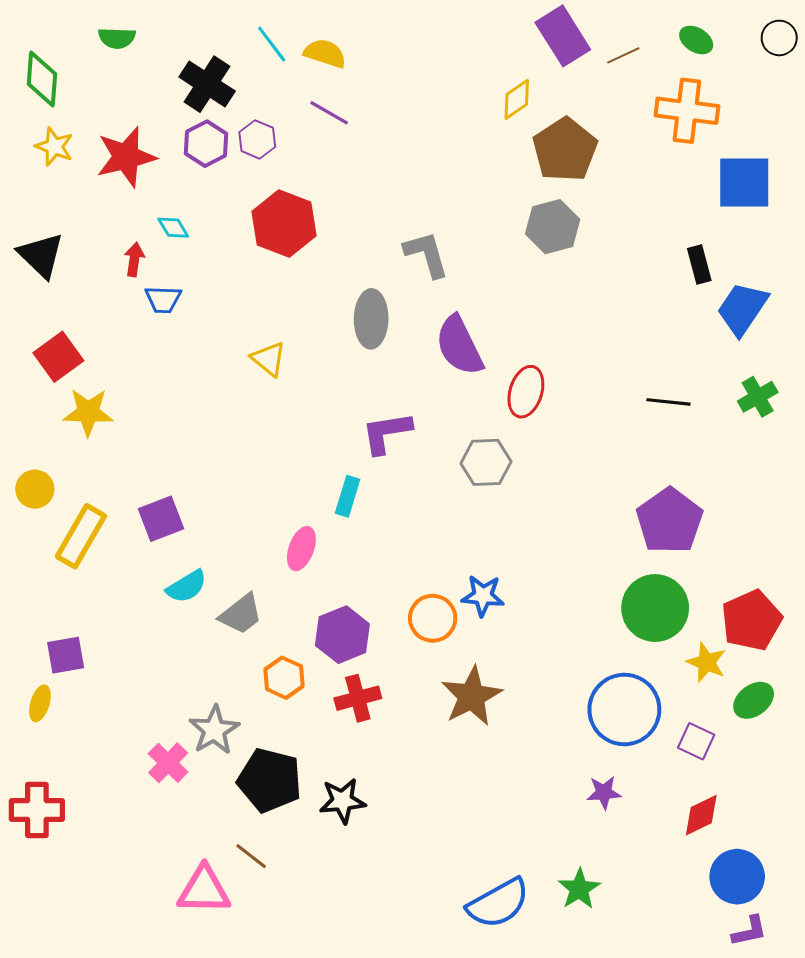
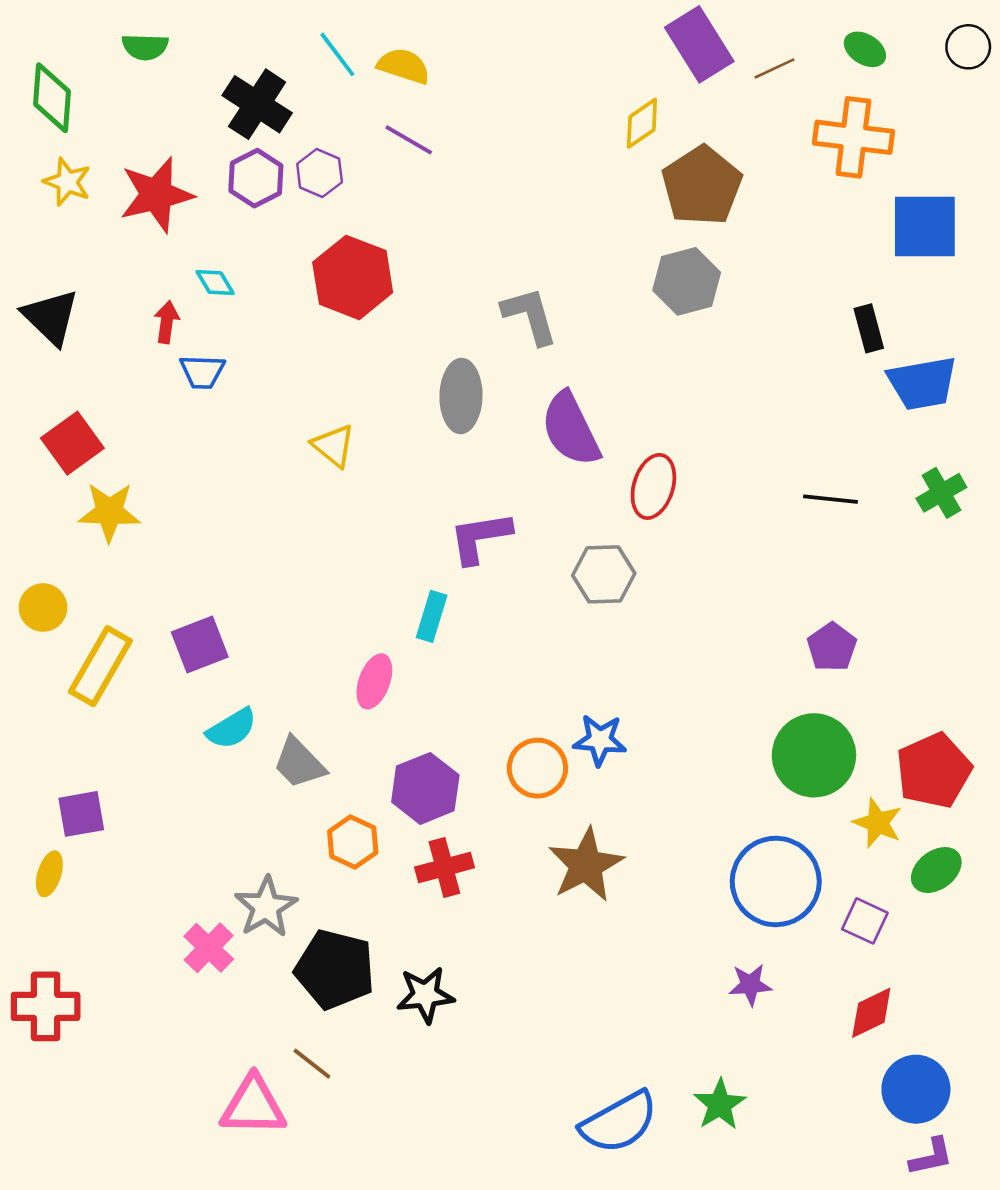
blue trapezoid: (742, 309) -> (922, 383), turned -134
purple pentagon: (669, 521) -> (832, 647), size x0.6
gray trapezoid: (241, 614) -> (299, 763), turned 84

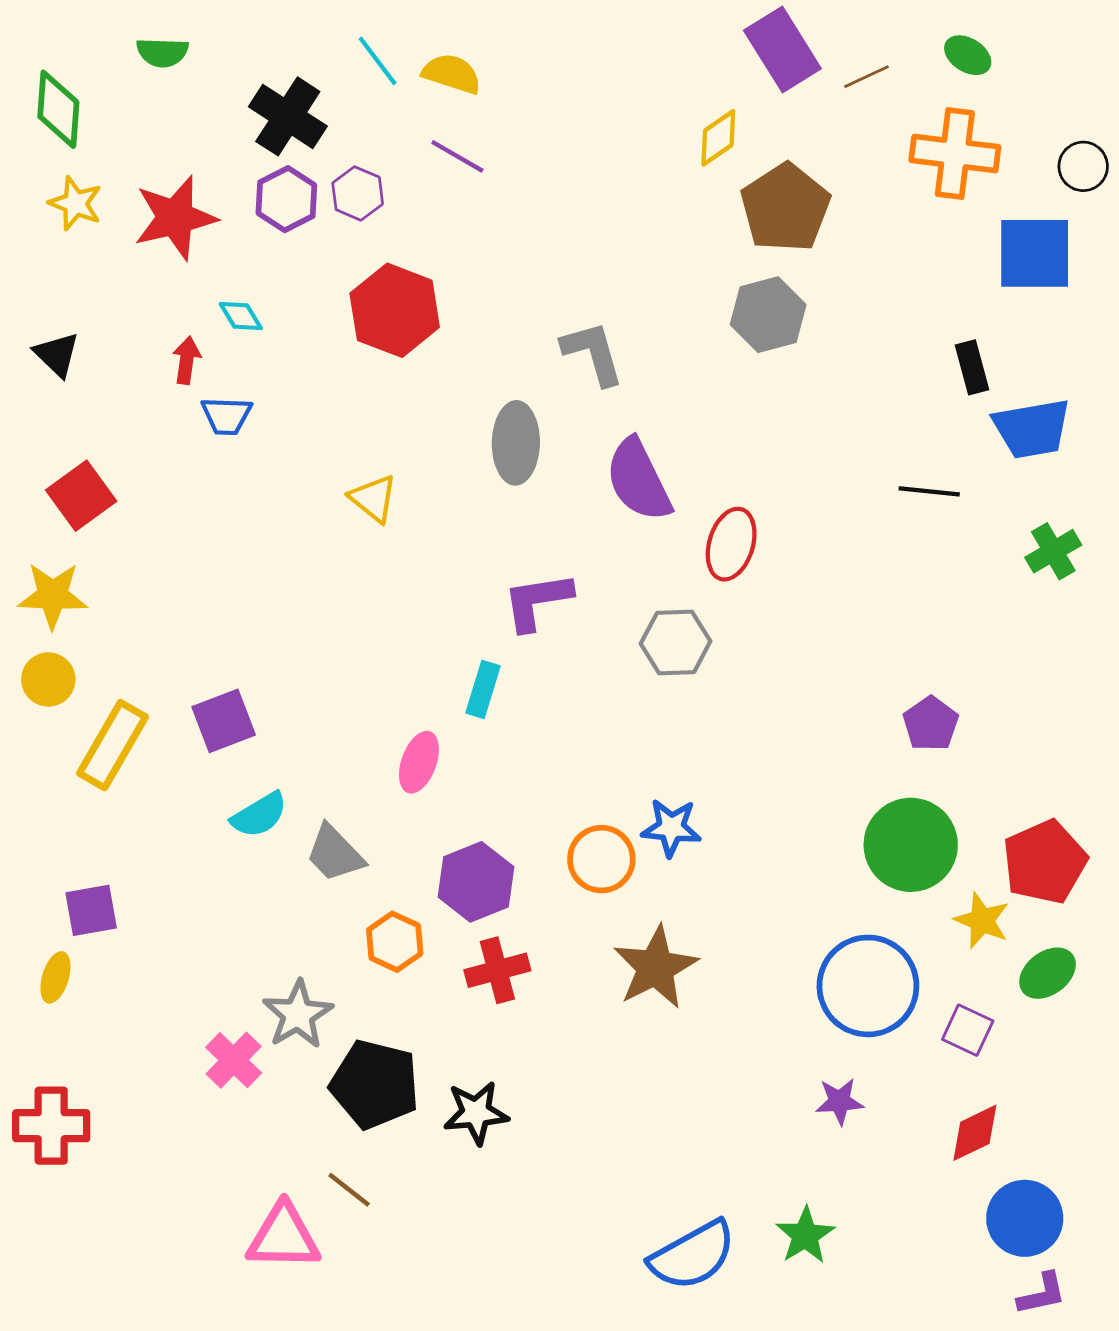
black circle: (968, 47) -> (1083, 166), moved
black triangle: (51, 317) -> (57, 355), size x0.7
black line: (831, 499) -> (929, 491), moved
yellow star: (109, 512) -> (53, 595), moved

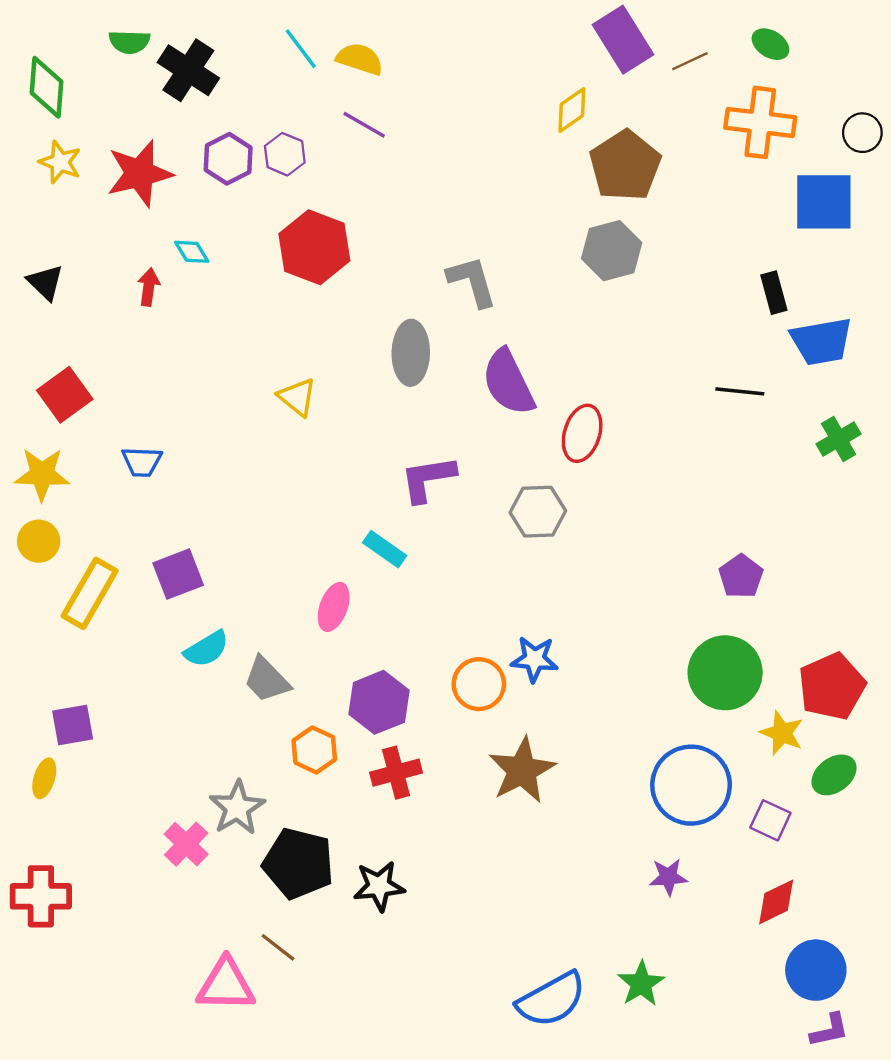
black cross: (288, 116) -> (188, 70), moved
blue trapezoid: (227, 416) -> (142, 462), moved
cyan rectangle: (483, 689) -> (385, 549), turned -72

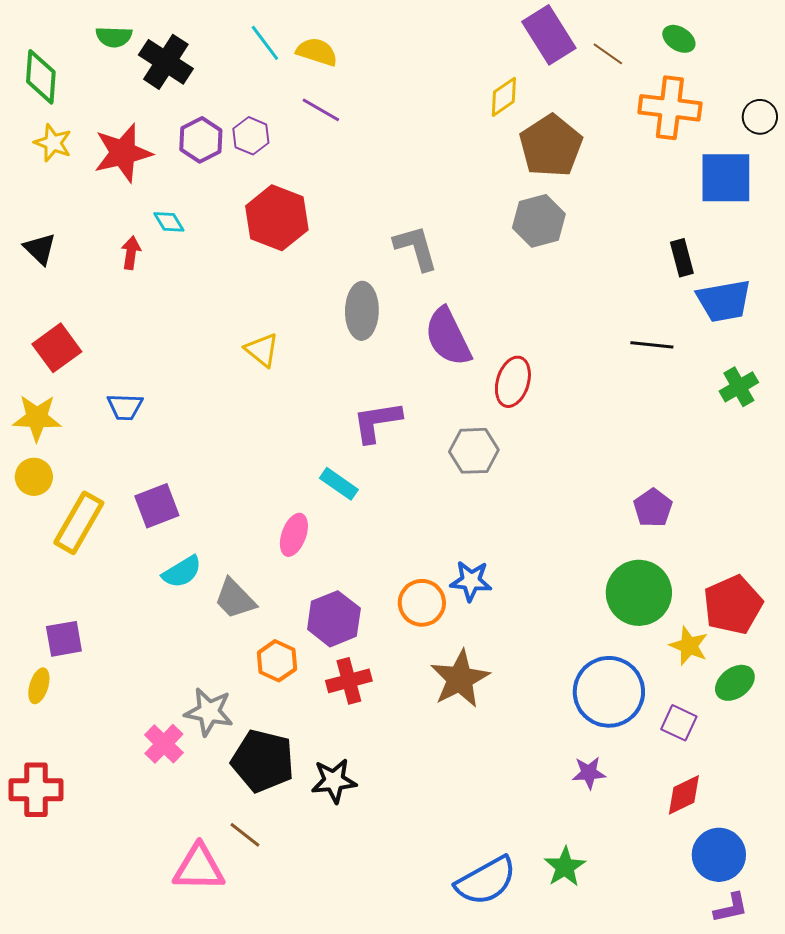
brown line: (690, 61) -> (608, 54), turned 60
gray star: (237, 808) -> (209, 712), turned -30

